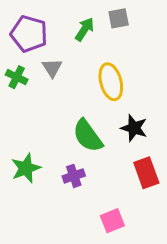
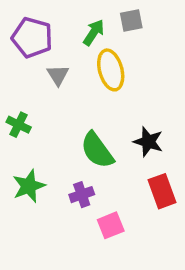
green cross: (17, 77) -> (19, 125), moved
yellow ellipse: (111, 82) -> (111, 70), moved
pink square: (112, 221) -> (111, 225), moved

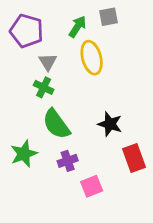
green cross: (19, 125) -> (44, 87), moved
black star: (148, 142) -> (110, 124), moved
green semicircle: (97, 150) -> (56, 124), moved

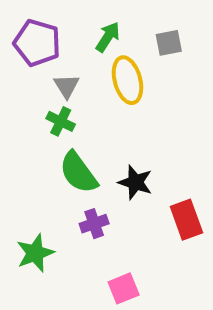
gray square: (109, 17) -> (169, 43), moved
black star: (110, 124) -> (135, 182), moved
green star: (24, 154) -> (35, 253), moved
pink square: (92, 186) -> (124, 288), moved

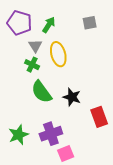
green arrow: (108, 37) -> (49, 25), moved
yellow ellipse: (127, 80) -> (58, 54), moved
purple cross: (94, 224) -> (51, 134), moved, size x1.5

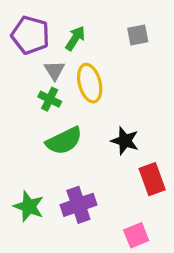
green semicircle: (42, 92) -> (64, 141), turned -80
black star: (72, 97) -> (125, 141), moved
green star: (18, 135) -> (29, 206), turned -30
pink square: (66, 154) -> (136, 235), moved

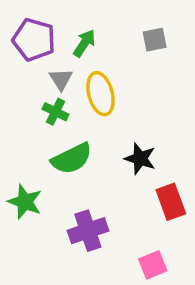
green star: (29, 206) -> (25, 202), moved

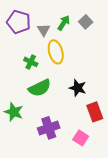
gray square: (155, 40) -> (86, 22), turned -32
green arrow: (84, 43) -> (64, 23), moved
gray triangle: (61, 79) -> (44, 30), moved
pink square: (153, 265) -> (81, 138), moved, turned -35

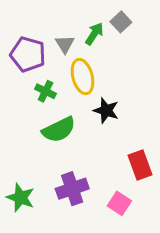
purple pentagon: (19, 22) -> (28, 54), moved
gray square: (86, 22) -> (121, 22), moved
black star: (78, 88) -> (106, 110), moved
green star: (14, 112) -> (20, 198), moved

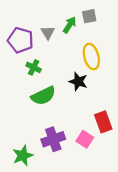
gray square: (121, 22) -> (89, 16), turned 32
yellow ellipse: (82, 77) -> (91, 57), moved
green star: (20, 198) -> (23, 156), moved, turned 30
pink square: (119, 203) -> (85, 139), moved

